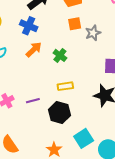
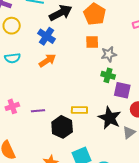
green cross: (60, 55) -> (108, 75), moved, turned -32
yellow rectangle: (65, 86) -> (79, 110), moved

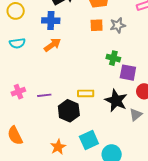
blue cross: (47, 36) -> (51, 21), turned -30
gray star: (109, 54) -> (118, 25), moved

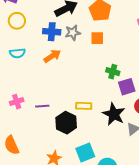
gray star: (118, 25) -> (73, 33), moved
purple square: (128, 73) -> (127, 87), turned -30

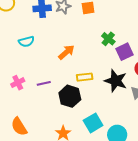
cyan semicircle: (17, 53) -> (26, 42), moved
orange arrow: (52, 56) -> (66, 52), moved
green cross: (113, 72) -> (108, 39), turned 32

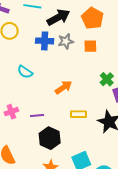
cyan semicircle: (26, 42) -> (25, 72), turned 42
black hexagon: (70, 96) -> (50, 138), moved

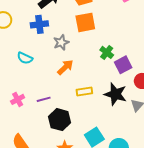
gray star: (66, 41) -> (61, 42), moved
orange square: (90, 46) -> (85, 22), size x1.5

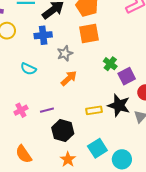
yellow rectangle: (84, 91) -> (94, 110), moved

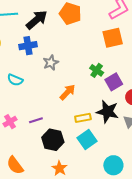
orange square: (89, 33) -> (113, 38), moved
orange arrow: (69, 78) -> (68, 92), moved
cyan square: (97, 148) -> (87, 140), moved

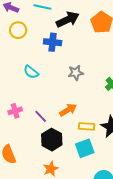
gray star: (51, 63) -> (76, 73), moved
orange arrow: (68, 92) -> (68, 110), moved
purple line: (36, 120) -> (41, 116), turned 48

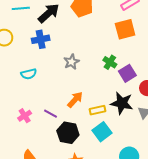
cyan semicircle: (31, 72) -> (29, 74), turned -35

